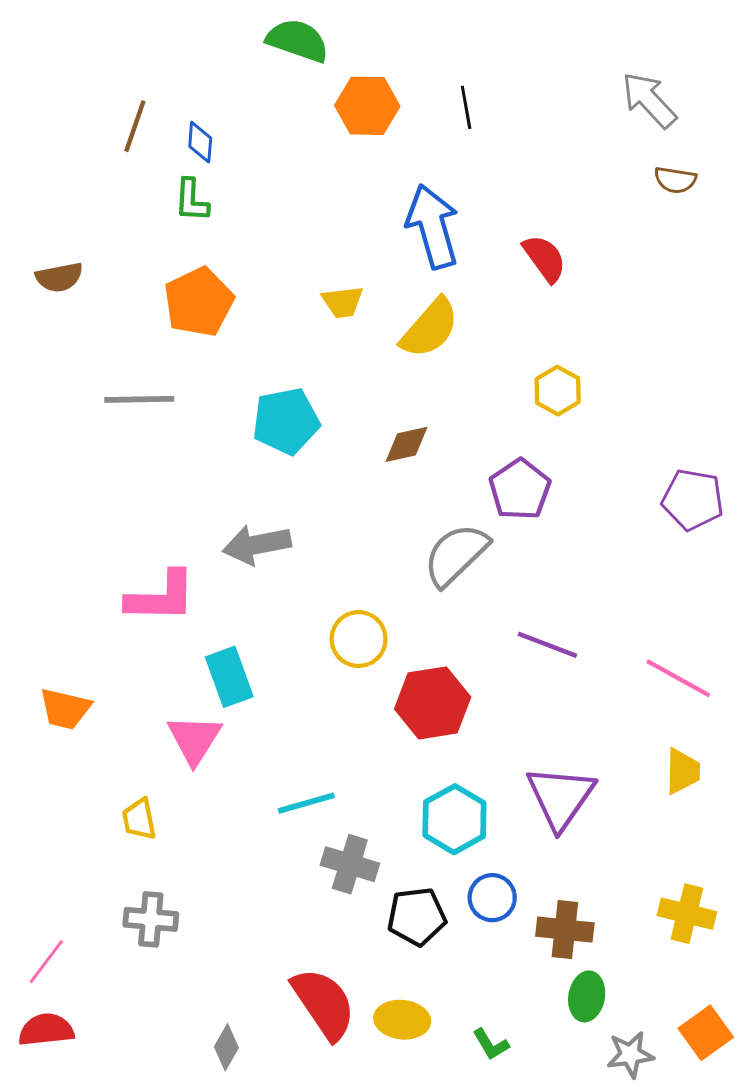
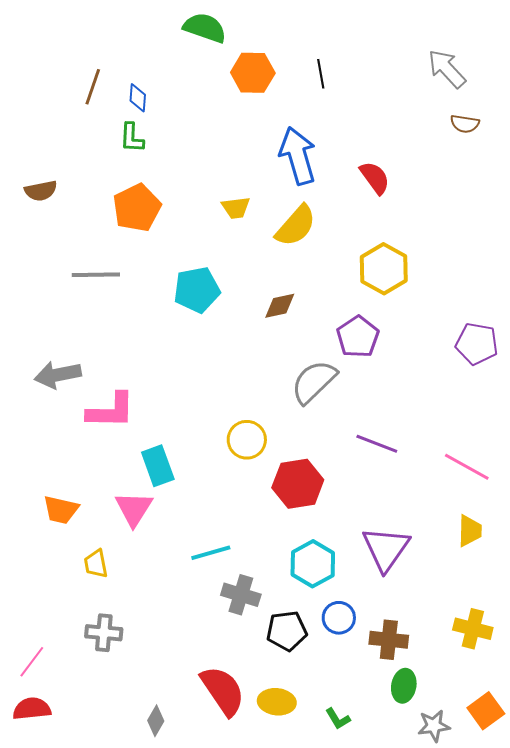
yellow hexagon: (558, 391) -> (384, 269), size x1.5
gray arrow: (257, 545) -> (58, 375), moved
orange trapezoid: (65, 709) -> (61, 510), moved

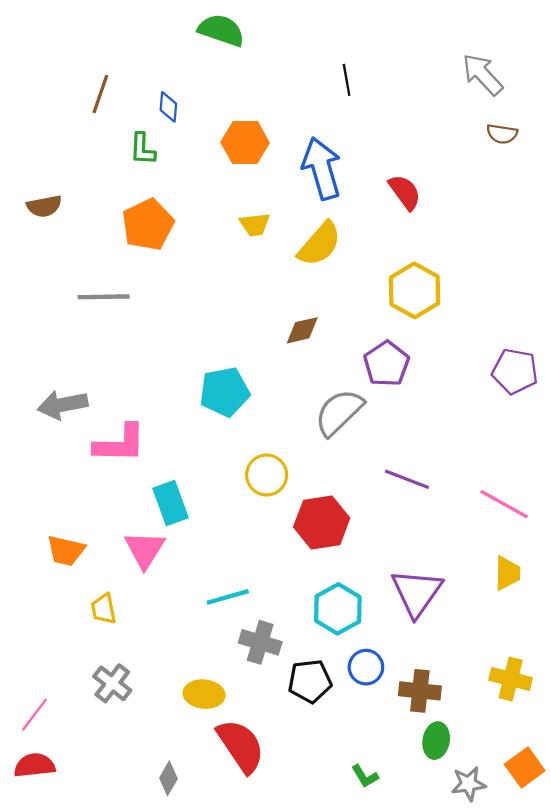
orange hexagon: (253, 73) -> (245, 142), moved
blue diamond: (138, 98) -> (168, 107), moved
cyan pentagon: (197, 290) -> (225, 392), moved
gray cross: (104, 633) -> (112, 683), turned 33
yellow ellipse: (277, 702) -> (204, 694), moved

